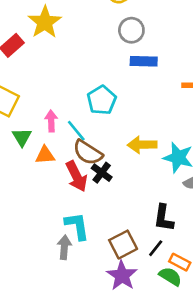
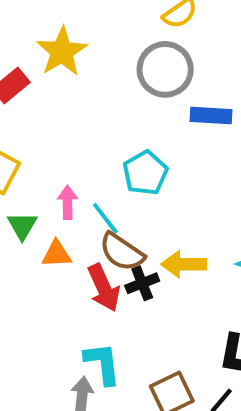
gray circle: (131, 30) -> (165, 69), moved, size x1.4
yellow arrow: (142, 145) -> (184, 264), moved
black cross: (102, 173) -> (142, 283), turned 30

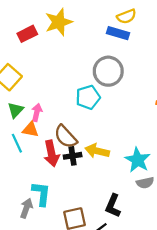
gray circle: (165, 69) -> (108, 71), moved
blue rectangle: (211, 115) -> (118, 33), moved
pink arrow: (68, 202) -> (37, 112), moved
cyan line: (105, 218) -> (17, 143), moved

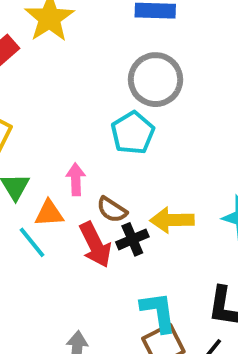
pink arrow: (37, 112) -> (76, 179), moved
brown semicircle: (66, 137) -> (112, 210), size x0.7
cyan L-shape: (41, 194) -> (158, 312), moved

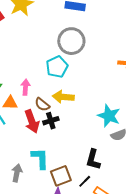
yellow arrow: (172, 220) -> (63, 97), moved
cyan L-shape: (158, 312) -> (40, 158), moved

